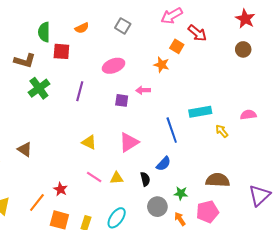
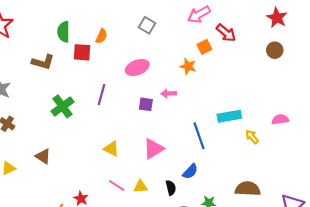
orange semicircle: (82, 28) -> (101, 36), moved, turned -40
orange square: (177, 46) -> (204, 47), turned 32
green cross: (39, 88) -> (63, 106), moved

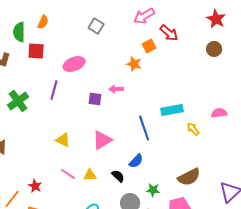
orange semicircle: (101, 36) -> (43, 22), moved
pink ellipse: (137, 67) -> (74, 64), moved
black semicircle: (171, 188) -> (118, 176), turned -32
brown semicircle: (248, 189) -> (189, 177), turned 150

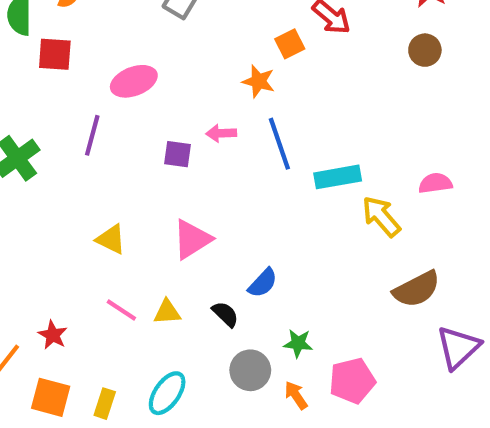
blue line: (144, 128) -> (279, 144), moved
yellow arrow: (193, 129) -> (381, 216), size x1.5
brown semicircle: (189, 177) -> (417, 289), moved

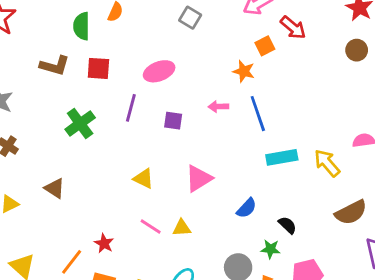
red square: (55, 54) -> (98, 68), moved
purple square: (177, 154) -> (173, 121), moved
cyan rectangle: (338, 177) -> (282, 157), moved
black semicircle: (225, 314) -> (287, 225), moved

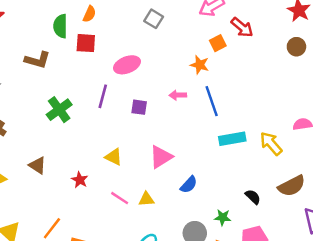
red square: (98, 68) -> (86, 43), moved
blue semicircle: (247, 208) -> (189, 185), moved
black semicircle: (287, 225) -> (253, 197), moved
red star: (104, 243) -> (80, 180), moved

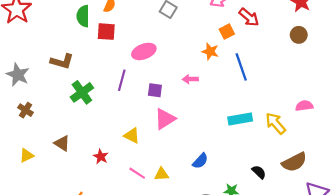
brown L-shape: (37, 60) -> (62, 61), moved
blue line: (212, 101) -> (241, 67), moved
pink triangle: (161, 157) -> (165, 119), moved

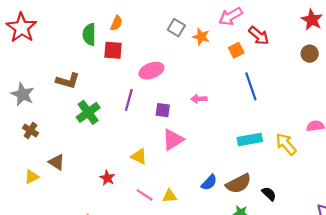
orange star: (210, 51) -> (201, 37), moved
brown triangle: (62, 143) -> (56, 162), moved
brown semicircle: (294, 162) -> (238, 184), moved

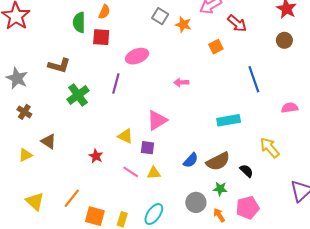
orange square: (236, 50) -> (216, 47), moved
blue line: (251, 86) -> (254, 79), moved
purple square: (163, 110) -> (148, 148), moved
yellow arrow: (286, 144) -> (270, 148), moved

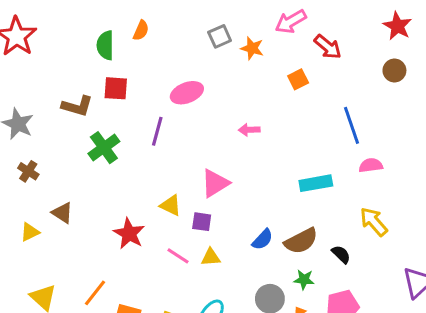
gray square: (160, 16) -> (220, 36), turned 35
red square: (101, 37) -> (116, 88), moved
pink semicircle: (290, 108) -> (371, 165), moved
red star: (96, 156) -> (129, 234), size x1.5

